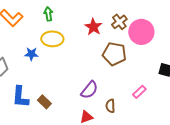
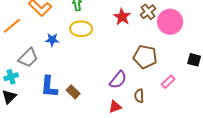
blue star: (31, 54) -> (52, 40), moved
brown pentagon: (114, 54) -> (145, 57), moved

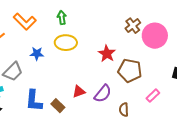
red star: (122, 17) -> (107, 54), moved
red triangle: (115, 107) -> (79, 92), moved

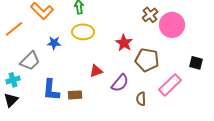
red triangle: (79, 92) -> (96, 71), moved
pink rectangle: (153, 96) -> (170, 85), size x1.6
brown rectangle: (58, 106) -> (75, 95), turned -48

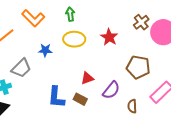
red star: (124, 43) -> (109, 37), moved
blue L-shape: (51, 90) -> (56, 97), moved
brown rectangle: (75, 95) -> (80, 99), moved, turned 32

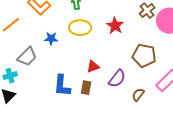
brown rectangle: (80, 99) -> (86, 88), turned 72
brown semicircle: (132, 106) -> (138, 95), turned 40

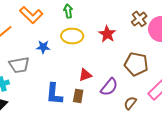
gray trapezoid: (27, 57) -> (19, 65), turned 35

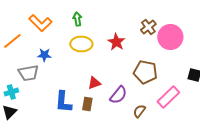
blue star: (43, 47) -> (44, 55), moved

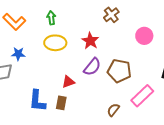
brown cross: (148, 27) -> (111, 15), moved
pink circle: (170, 37) -> (144, 36), size x0.7
purple semicircle: (118, 95) -> (92, 67), moved

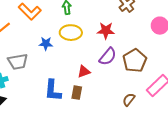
red star: (90, 41) -> (106, 31), turned -30
blue star: (18, 54) -> (46, 44), moved
brown pentagon: (119, 71) -> (135, 61), turned 30

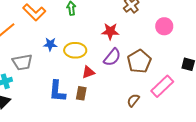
yellow ellipse: (71, 33) -> (75, 50), moved

